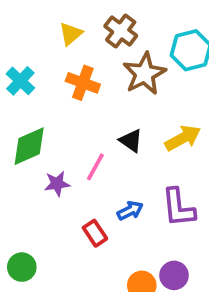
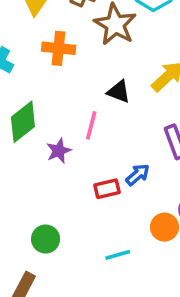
blue arrow: (130, 211) -> (138, 175), moved
red rectangle: (95, 233) -> (107, 189), turned -55

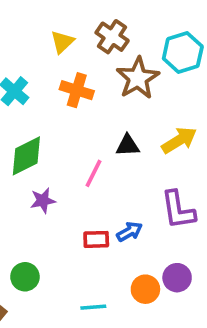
black triangle: (119, 92) -> (128, 145), turned -35
purple star: (59, 151) -> (43, 201), moved

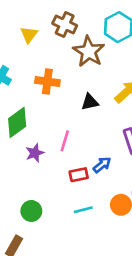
orange cross: (77, 90) -> (47, 82), moved
pink line: (93, 173) -> (65, 141), moved
cyan line: (93, 307) -> (83, 210), moved

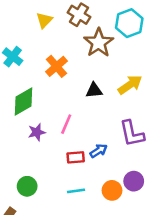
orange cross: (47, 82) -> (56, 66), turned 35

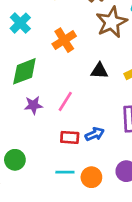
orange circle: (112, 190) -> (91, 177), moved

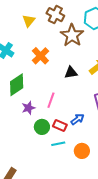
red rectangle: (70, 137) -> (60, 126), turned 32
green circle: (15, 160) -> (42, 127), moved
cyan line: (65, 172) -> (58, 144), moved

